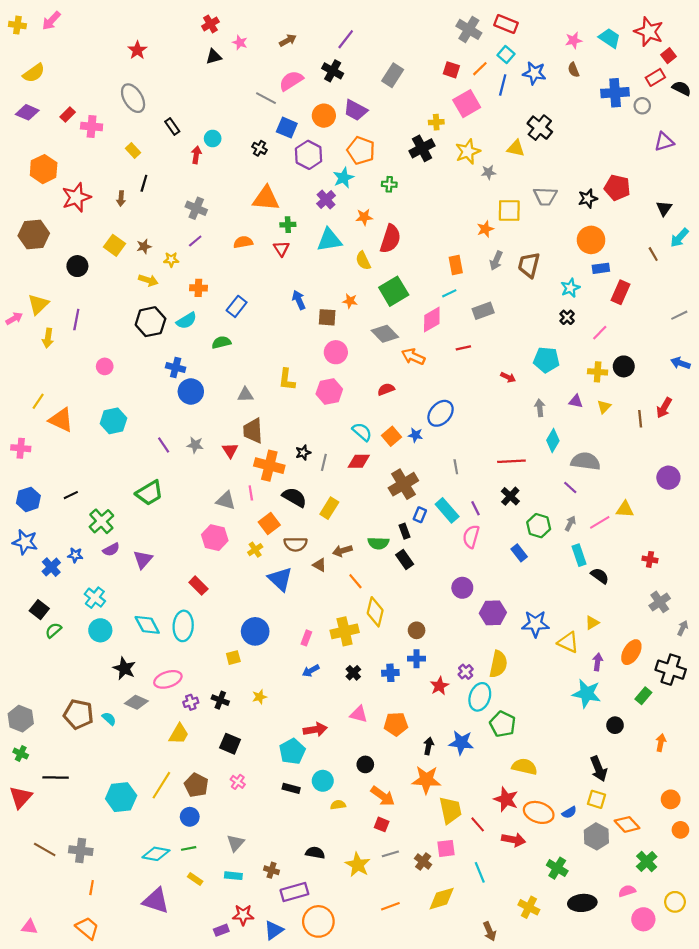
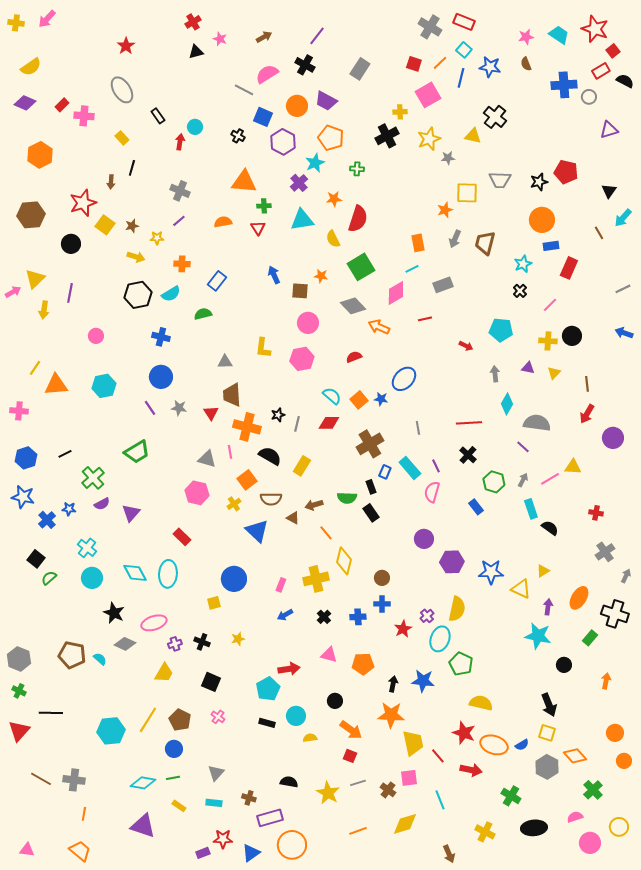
red star: (76, 197) -> (83, 203), moved
blue circle: (191, 391) -> (161, 377), moved
red arrow: (664, 408) -> (587, 414), moved
orange triangle: (61, 420) -> (56, 385), turned -30

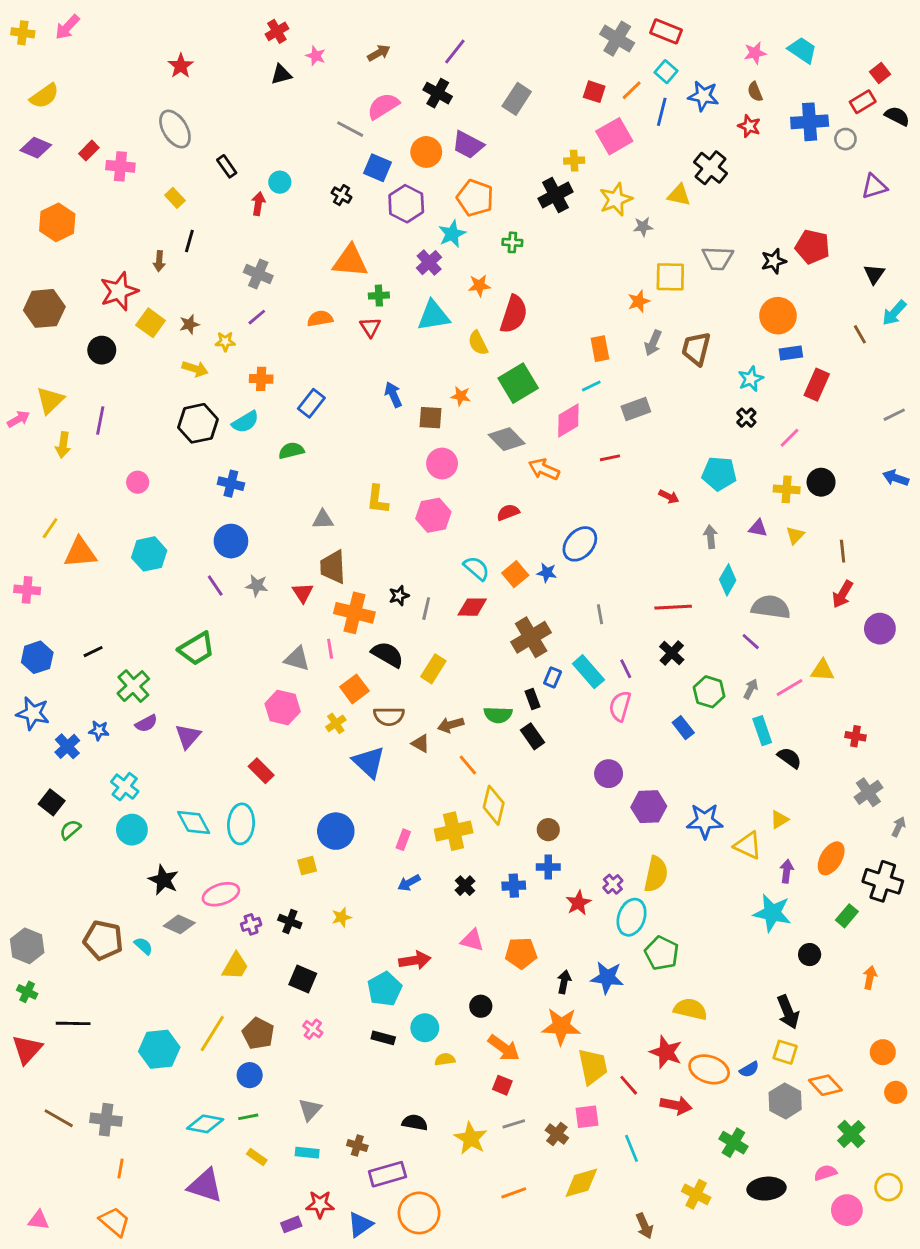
red star: (595, 29) -> (749, 126), moved, size x0.6

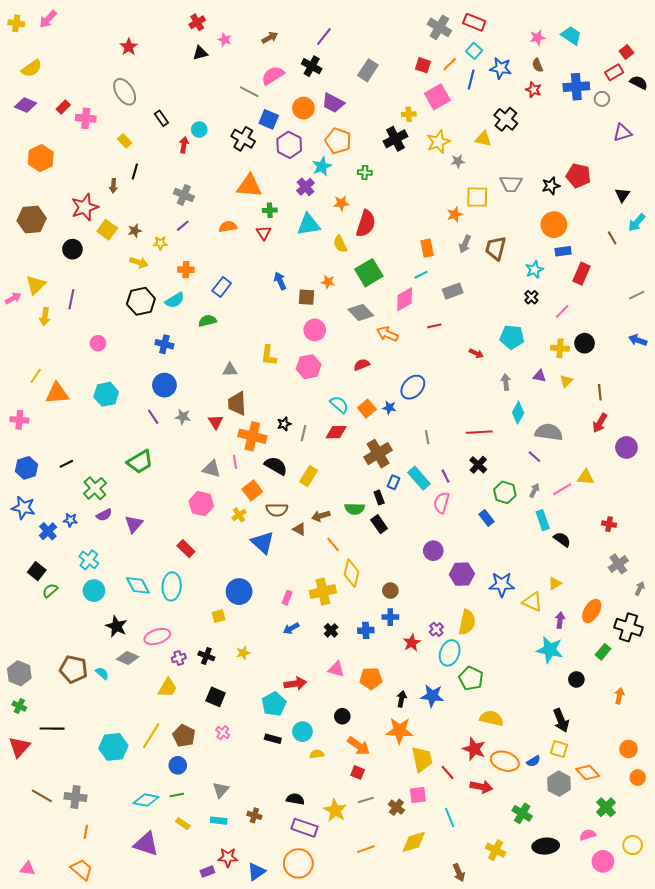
black cross: (342, 195) -> (243, 139), size x1.6
purple rectangle: (387, 1174) -> (304, 828), moved, turned 35

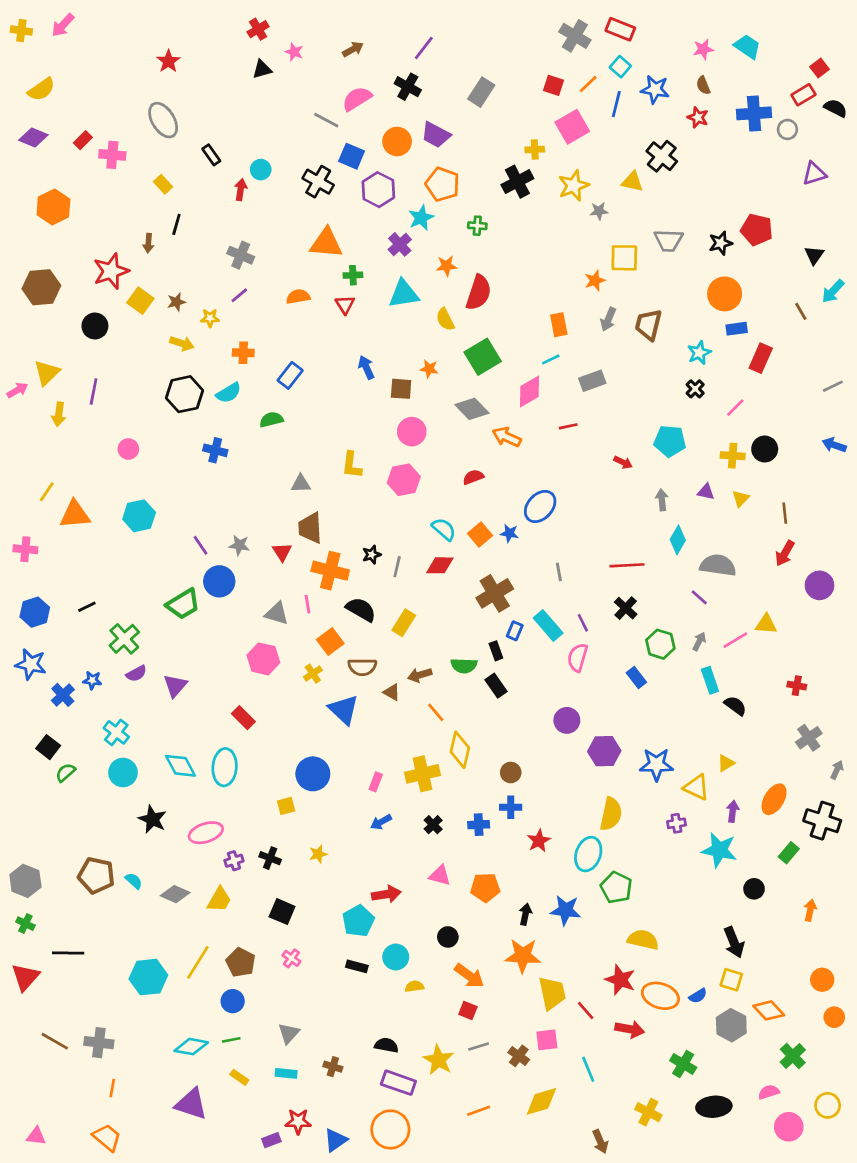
blue circle: (164, 385) -> (219, 581), moved
purple cross: (436, 629) -> (676, 823), moved, turned 32
gray diamond: (128, 658) -> (175, 894), moved

